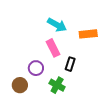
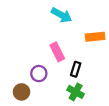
cyan arrow: (57, 25) -> (62, 15), moved
green cross: (57, 85) -> (76, 92), moved

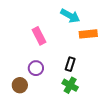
cyan arrow: (62, 15) -> (70, 16), moved
pink rectangle: (57, 52) -> (39, 36), moved

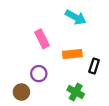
orange rectangle: (88, 34) -> (72, 54), moved
black rectangle: (70, 64) -> (94, 66), moved

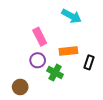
purple circle: (39, 74) -> (38, 60), moved
green cross: (76, 92) -> (55, 73), moved

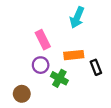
cyan arrow: (72, 16) -> (77, 17), turned 84
black rectangle: (89, 62) -> (96, 67), turned -40

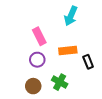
green cross: (59, 78) -> (60, 82), moved
brown circle: (22, 94) -> (33, 86), moved

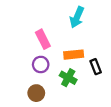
green cross: (60, 82) -> (68, 78), moved

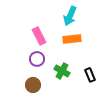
orange rectangle: (74, 55) -> (72, 39), moved
black rectangle: (96, 67) -> (90, 75), moved

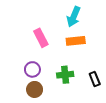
purple circle: (37, 59) -> (32, 69), moved
green cross: (62, 71) -> (65, 75), turned -35

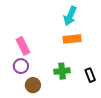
pink rectangle: (41, 38) -> (23, 46), moved
purple circle: (32, 69) -> (21, 66), moved

